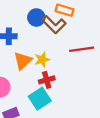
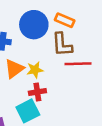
blue circle: (36, 17) -> (34, 25), size x1.5
brown L-shape: (54, 25) -> (62, 45), moved, turned 35

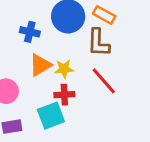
red line: (78, 64) -> (104, 81), moved, turned 45

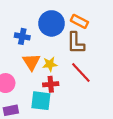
orange triangle: (40, 65) -> (31, 62), turned -30
cyan square: (51, 116) -> (41, 101), turned 30

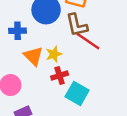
red line: (81, 72) -> (88, 41), moved
cyan square: (41, 101) -> (77, 93), moved, turned 35

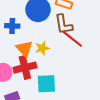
red cross: (60, 76) -> (25, 68), moved, size x1.5
cyan square: (77, 93) -> (46, 84), moved, turned -36

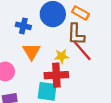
yellow star: (42, 48) -> (62, 56), moved
red cross: (25, 68) -> (56, 75), moved

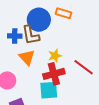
brown L-shape: (76, 34) -> (31, 35), moved
red line: (82, 51) -> (84, 67), moved

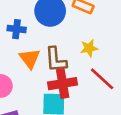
brown L-shape: (31, 35) -> (56, 60), moved
yellow star: (55, 56) -> (89, 48), moved

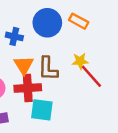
red line: (102, 79) -> (91, 76), moved
red cross: (63, 84) -> (28, 88), moved

